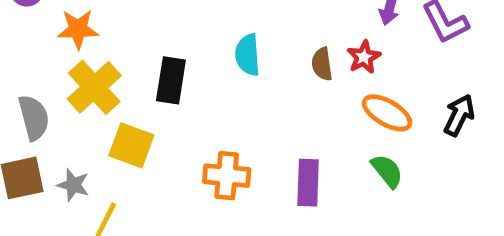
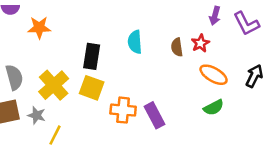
yellow cross: (94, 87) -> (54, 85), moved
yellow square: (131, 145) -> (92, 88), moved
green semicircle: (387, 171) -> (214, 107), turned 102
purple rectangle: (308, 183) -> (155, 115), moved, turned -30

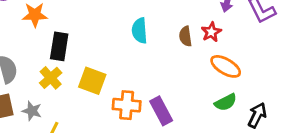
black rectangle: (92, 56) -> (59, 46), moved
black arrow: (254, 76) -> (257, 115), moved
yellow cross: (54, 85) -> (51, 78), size x0.7

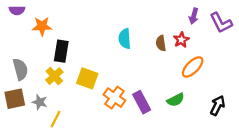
orange ellipse: (226, 66) -> (193, 67), turned -75
green semicircle: (226, 102) -> (176, 100), moved
orange cross: (127, 105) -> (114, 98), turned 30

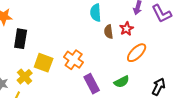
cyan semicircle: (125, 39) -> (96, 13), moved
yellow cross: (54, 76) -> (25, 77), moved
orange cross: (114, 98) -> (74, 60), moved

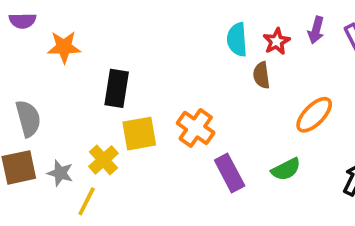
red star: (127, 29) -> (277, 41), moved
black rectangle: (21, 39) -> (117, 88), moved
yellow square: (44, 63) -> (139, 134), turned -30

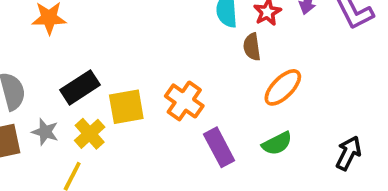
black rectangle: (117, 88) -> (80, 87), moved, turned 48
orange ellipse: (314, 115) -> (283, 87), moved
gray star: (60, 173) -> (45, 132), moved

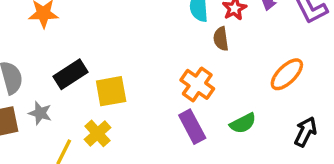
orange ellipse: (283, 87) -> (287, 74), moved
orange cross: (184, 101) -> (197, 84), moved
yellow cross: (90, 134) -> (98, 133), moved

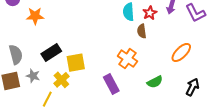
purple rectangle: (192, 127) -> (111, 84), moved
yellow cross: (98, 133) -> (61, 80), moved

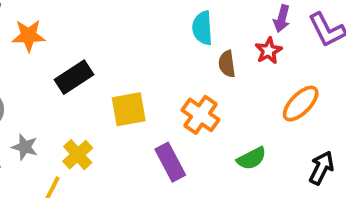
red star: (150, 13) -> (269, 51), moved
black rectangle: (51, 52) -> (74, 77), moved
yellow square: (76, 63) -> (129, 109), moved

